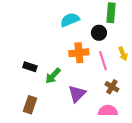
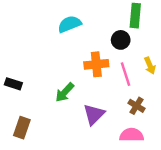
cyan semicircle: (70, 20) -> (69, 24), moved
black rectangle: (30, 67) -> (13, 84), moved
brown rectangle: (30, 105) -> (22, 128), moved

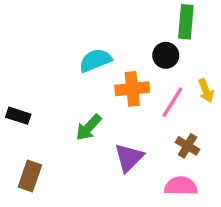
cyan semicircle: (69, 24) -> (95, 60), moved
pink line: (126, 74) -> (172, 102), turned 50

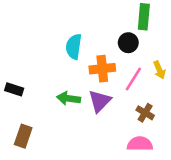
cyan semicircle: (95, 60) -> (74, 47), turned -60
green arrow: (89, 127) -> (69, 98), turned 55
purple triangle: (129, 158) -> (100, 101), moved

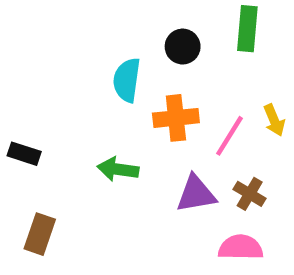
black circle: (128, 43) -> (183, 47), moved
purple triangle: (100, 101) -> (196, 194), moved, turned 35

